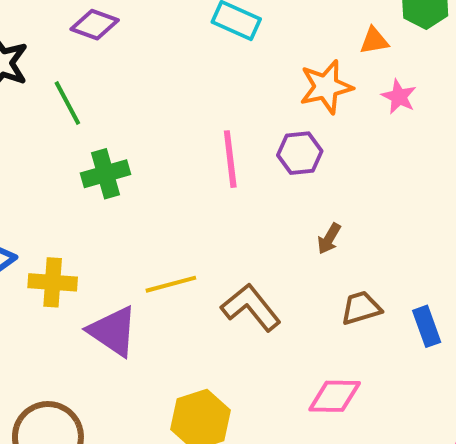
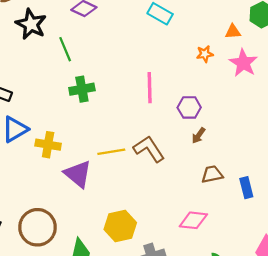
orange star: (326, 87) -> (205, 54), size x0.6
pink star: (399, 97) -> (243, 63), size x1.5
purple hexagon: (300, 153) -> (189, 107), moved
brown L-shape: (251, 307) -> (149, 149), moved

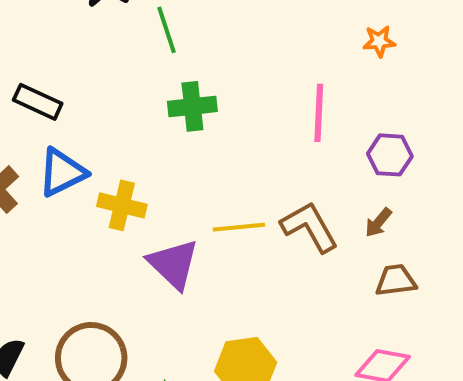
orange star: (205, 54) -> (379, 41), moved
brown arrow: (199, 135) -> (378, 222), moved
brown trapezoid: (212, 174) -> (396, 280), moved

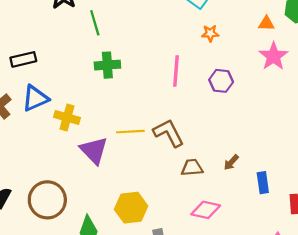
black rectangle: (38, 102) -> (23, 59), turned -40
purple hexagon: (390, 155) -> (221, 81), moved
brown arrow: (378, 222) -> (231, 162), moved
brown trapezoid: (396, 280) -> (192, 168), moved

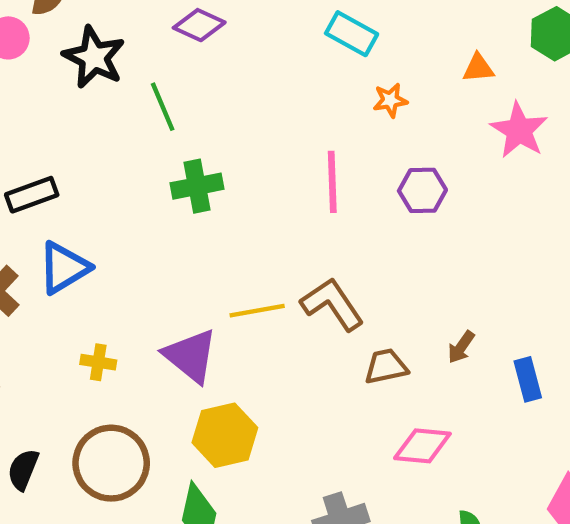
orange triangle: (266, 23) -> (478, 68), moved
yellow cross: (67, 117) -> (98, 362), moved, size x0.7
yellow hexagon: (131, 208) -> (225, 435), moved

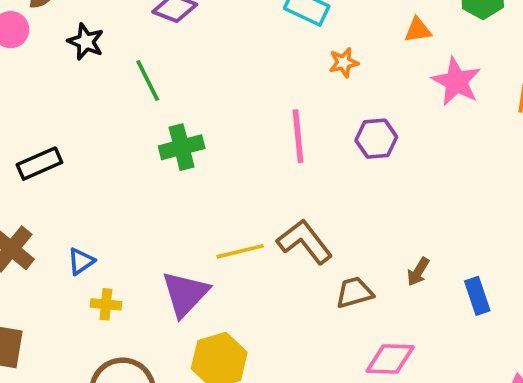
black star: (94, 57) -> (86, 42), size x0.7
blue triangle: (64, 268) -> (81, 261), moved, size x0.6
purple triangle: (191, 356) -> (185, 294), turned 38

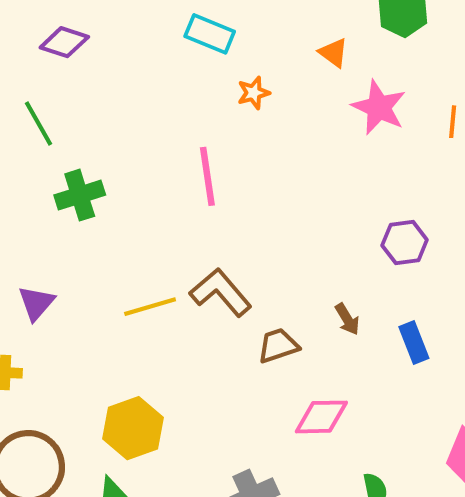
orange triangle: (418, 30) -> (333, 53), turned 48
purple hexagon: (376, 139) -> (405, 243), moved
brown arrow: (418, 272) -> (347, 319), turned -60
purple triangle: (185, 294) -> (36, 303), moved, size x0.7

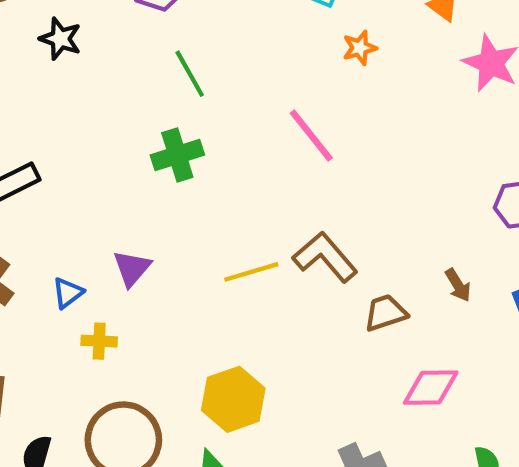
green line: (39, 123) -> (190, 74), moved
pink line: (207, 176) -> (311, 135), turned -30

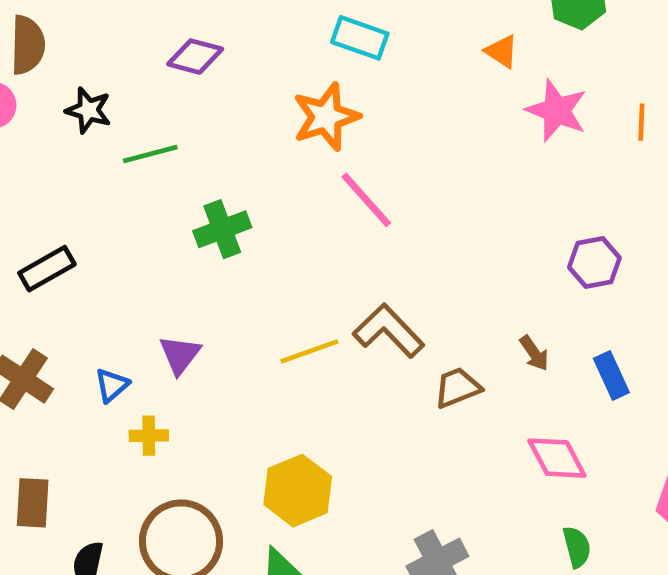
orange star: (360, 48) -> (326, 117), moved, size x1.8
green line: (190, 74) -> (150, 154), moved, turned -72
pink diamond: (431, 388) -> (557, 458), moved, turned 66

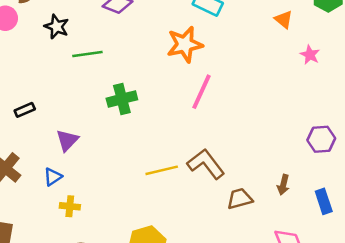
pink star: (557, 111) -> (310, 55), size x0.6
pink line: (366, 200) -> (202, 92), turned 60
black rectangle: (47, 269) -> (25, 110), size x0.7
brown arrow: (534, 353) -> (283, 185), turned 42
purple triangle: (180, 355) -> (67, 140), moved

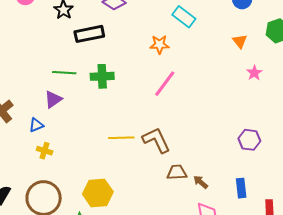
orange star: (185, 44) -> (159, 44), size x0.7
green line: (87, 54) -> (64, 73), moved
black rectangle: (25, 110) -> (89, 34), moved, size x1.8
brown arrow: (283, 185) -> (201, 182), moved, turned 105

